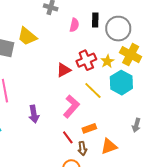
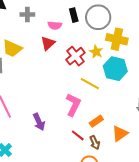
pink semicircle: (74, 25) -> (55, 25), turned 96
red triangle: (64, 70) -> (48, 43), moved

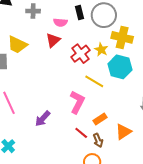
purple arrow: (39, 122) -> (43, 119), turned 66

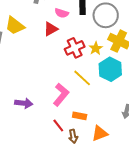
purple arrow: (43, 119) -> (24, 103), turned -138
orange rectangle: (100, 119) -> (80, 116), turned 32

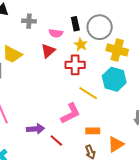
red cross: (75, 48) -> (75, 65), turned 36
yellow star: (96, 48) -> (81, 45), moved
pink L-shape: (61, 95) -> (71, 113), turned 35
red line: (58, 125) -> (56, 140), moved

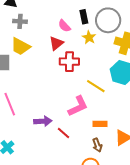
gray cross: (29, 21) -> (20, 21), moved
pink semicircle: (56, 33) -> (64, 26), turned 40
red cross: (75, 65) -> (69, 62), moved

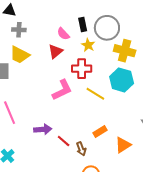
red cross: (69, 62) -> (82, 69), moved
pink L-shape: (78, 106) -> (62, 90), moved
orange rectangle: (100, 124) -> (100, 132), turned -32
brown arrow: (97, 145) -> (81, 149), moved

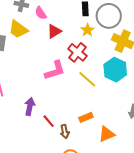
pink semicircle: (63, 34) -> (41, 13), moved
red cross: (82, 69) -> (78, 52), turned 30
purple arrow: (43, 129) -> (30, 106), turned -84

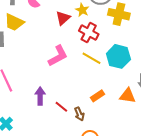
red triangle: (54, 31) -> (63, 18), moved
red cross: (78, 52) -> (89, 32), moved
cyan hexagon: (115, 70) -> (118, 56), moved
orange triangle: (107, 134) -> (128, 96), moved, turned 42

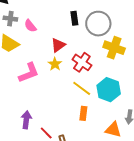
yellow star: (82, 10) -> (55, 64), moved
pink L-shape: (58, 56) -> (29, 73), moved
orange rectangle: (97, 96) -> (83, 113), moved, turned -56

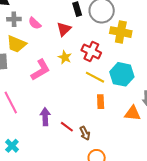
red triangle: (58, 45) -> (64, 29), moved

